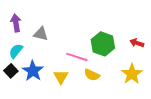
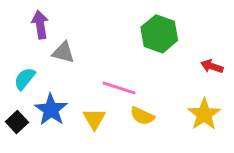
purple arrow: (16, 23) -> (40, 25), moved
green hexagon: (103, 44) -> (159, 34), moved
black square: (11, 71) -> (17, 122), moved

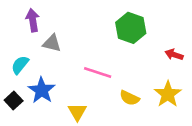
yellow semicircle: (142, 116) -> (130, 98), moved
yellow triangle: (94, 119) -> (77, 112), moved

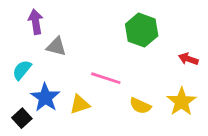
black square: (14, 100) -> (22, 118), moved
yellow triangle: (77, 112) -> (80, 104), moved, turned 42

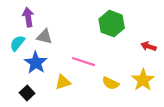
cyan semicircle: (22, 70) -> (17, 43), moved
blue star: (45, 97) -> (36, 63), moved
black square: (22, 118) -> (27, 93), moved

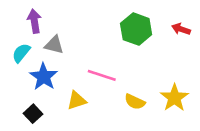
red arrow: (148, 46) -> (181, 29), moved

